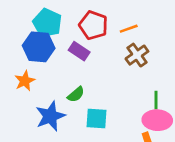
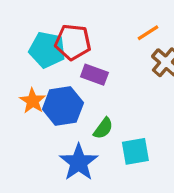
red pentagon: (93, 25) -> (73, 42), moved
blue hexagon: (39, 47) -> (63, 106), moved
orange star: (25, 81) -> (33, 101), moved

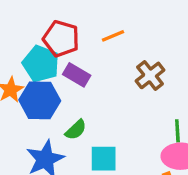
orange line: (148, 33) -> (113, 36), moved
cyan pentagon: (47, 50) -> (41, 64), moved

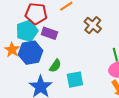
cyan pentagon: (41, 64) -> (27, 31), turned -30

